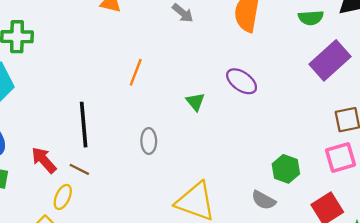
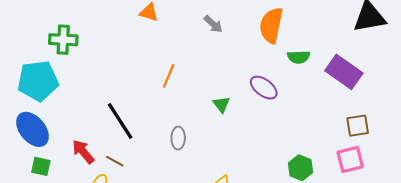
green semicircle: (311, 18) -> (299, 57), moved
purple rectangle: (330, 60) -> (344, 72), turned 75
black line: (84, 125) -> (120, 121), turned -30

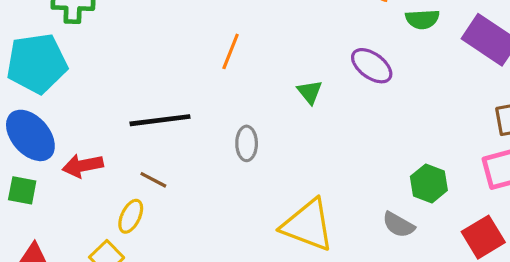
black line: (120, 121) -> (160, 120), turned -63
red arrow: (83, 152) -> (83, 166), moved, turned -60
green square: (41, 166) -> (22, 190), moved

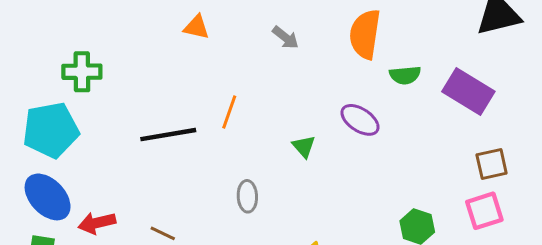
black line: (160, 120) -> (168, 135), moved

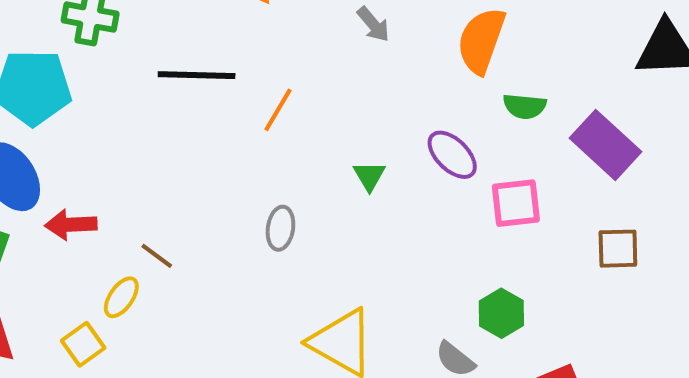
black line: (168, 135) -> (197, 75), moved
pink square: (484, 211) -> (516, 203), moved

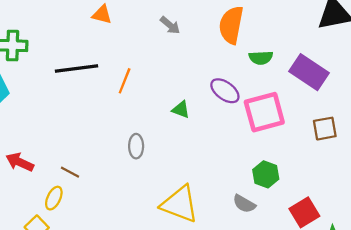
green triangle: (369, 176) -> (181, 110), turned -30
pink square: (516, 203) -> (264, 112), size x1.4
red arrow: (71, 225) -> (20, 162), turned 36

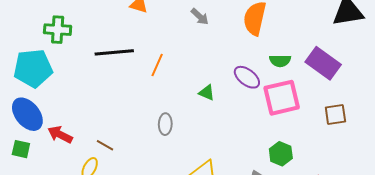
green semicircle: (261, 58) -> (280, 61), moved

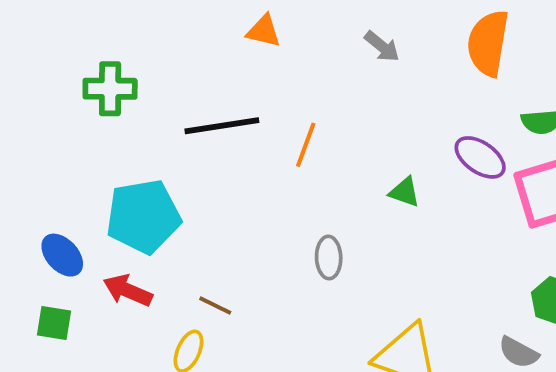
cyan pentagon: (33, 68) -> (143, 216), moved
blue ellipse: (27, 114) -> (62, 255), size x0.7

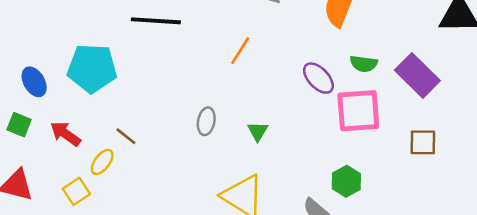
orange line: (306, 145) -> (240, 51), moved
green triangle: (405, 192) -> (258, 131), moved, turned 30
red arrow: (128, 290) -> (65, 134), moved

